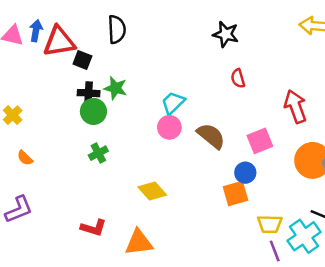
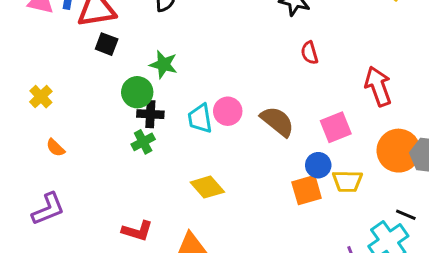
black square: (82, 60) -> (107, 44), moved
black cross: (89, 93) -> (150, 114), moved
cyan trapezoid: (173, 103) -> (200, 118), moved, turned -55
yellow trapezoid: (270, 224) -> (347, 181), moved

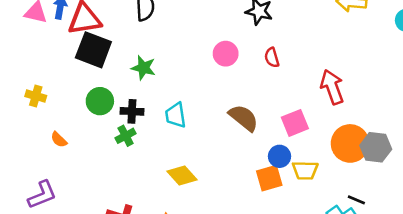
black square: (107, 44) -> (93, 50), size x1.8
green circle: (137, 92) -> (100, 101), moved
yellow cross: (41, 97) -> (36, 96), turned -30
pink circle: (228, 111) -> (226, 54), moved
orange semicircle: (55, 148) -> (59, 140), moved

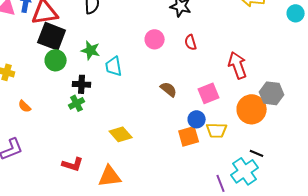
green circle: (100, 101) -> (56, 60), moved
cyan trapezoid: (176, 115) -> (114, 66), moved
brown semicircle: (244, 118) -> (169, 89), size x0.7
gray hexagon: (376, 147) -> (272, 93), moved

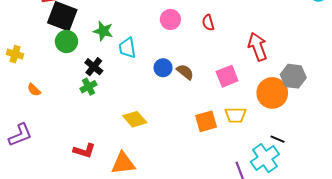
black cross: (82, 84) -> (94, 67), turned 36
blue circle: (197, 119) -> (163, 68), moved

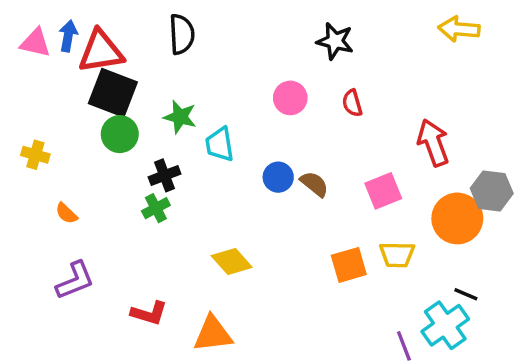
black cross: (94, 67) -> (165, 175), turned 30
purple L-shape: (20, 135) -> (75, 280), moved

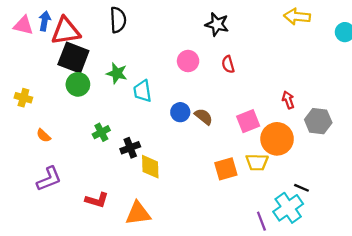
red arrow: (433, 143) -> (288, 100), moved, size x0.6
black cross: (165, 175) -> (130, 148), moved
orange circle: (457, 218) -> (277, 139), moved
yellow diamond: (232, 262) -> (150, 167), turned 40

